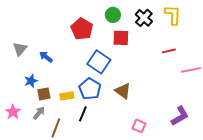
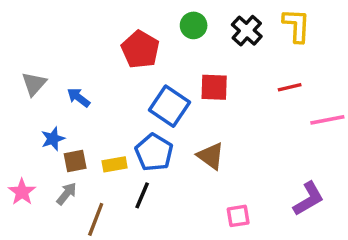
red square: (121, 38) -> (214, 87), moved
pink square: (139, 126) -> (238, 216), turned -32

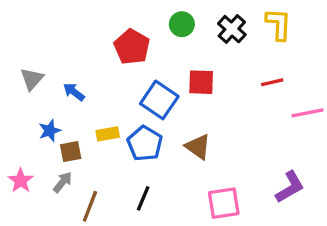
yellow rectangle: (115, 164) -> (108, 134), moved
black line: (142, 195) -> (143, 198), moved
pink square: (238, 216) -> (224, 203), size x1.5

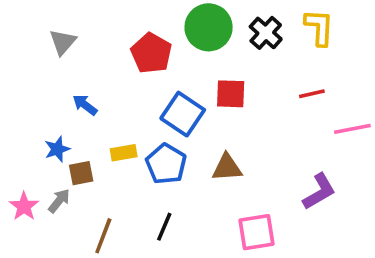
green circle: (182, 24) -> (209, 27), size x1.6
gray triangle: (32, 79) -> (63, 42), moved
brown triangle: (198, 147) -> (227, 168), turned -40
gray arrow: (63, 182) -> (59, 201), moved
purple L-shape: (290, 187) -> (319, 192), moved

